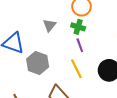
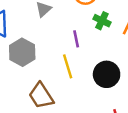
green cross: (78, 27) -> (102, 21), moved

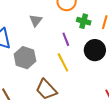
black circle: (107, 74) -> (95, 50), moved

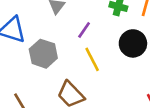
purple line: (66, 39) -> (84, 30), moved, turned 56

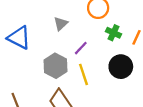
gray hexagon: (43, 54) -> (55, 66), moved

